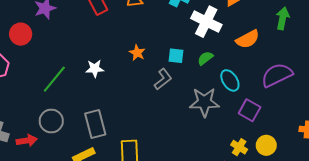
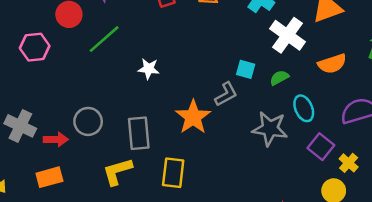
orange star: (137, 53) -> (193, 117), moved, size x1.8
green line: (54, 79) -> (104, 39), moved
yellow cross: (239, 147) -> (349, 163), moved

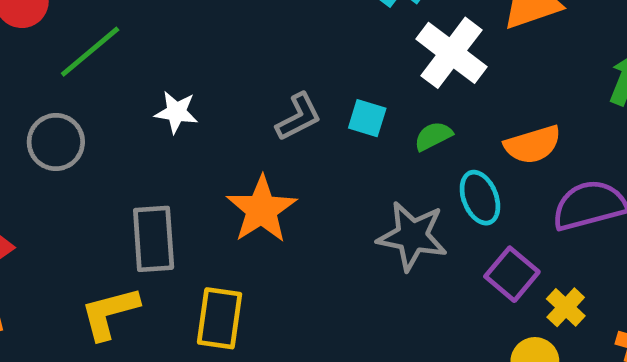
orange semicircle: (332, 64) -> (533, 145), moved
gray L-shape: (226, 94) -> (299, 117), moved
gray circle: (88, 121) -> (56, 142), moved

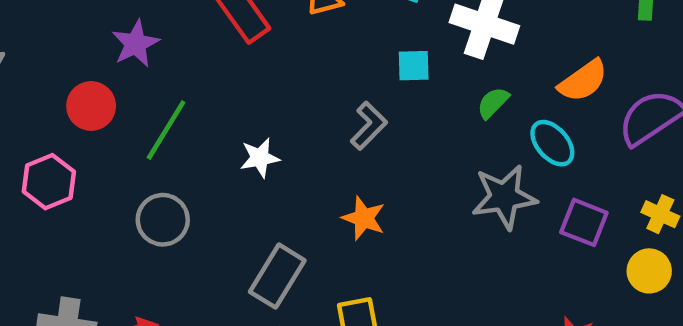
cyan square: (367, 118) -> (414, 66), moved
orange star: (262, 209) -> (364, 218), size x0.7
gray rectangle: (154, 239) -> (277, 276), turned 54
purple square: (512, 274) -> (584, 222), moved

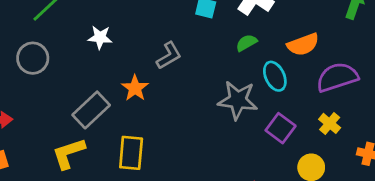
gray L-shape: (369, 126) -> (169, 56), moved
yellow cross: (660, 214) -> (330, 123), moved
orange star: (364, 218) -> (135, 88), moved

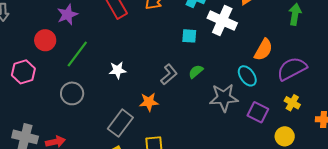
green semicircle: (246, 43) -> (196, 72), moved
orange semicircle: (303, 44) -> (263, 50), turned -30
orange star: (135, 88) -> (149, 102), turned -30

